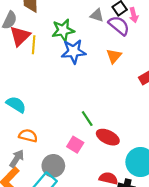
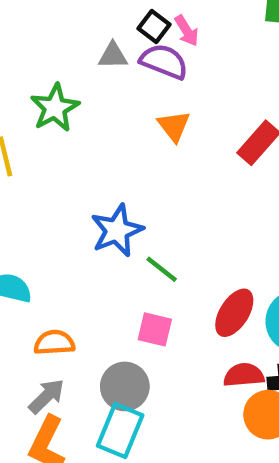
blue star: (74, 51) -> (117, 230), moved
red ellipse: (108, 137) -> (234, 313), moved, turned -65
gray arrow: (17, 159) -> (47, 396), turned 30

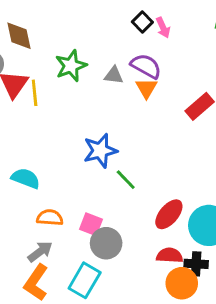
gray triangle: (113, 56) -> (114, 75), moved
purple semicircle: (164, 61) -> (146, 66), moved
pink square: (155, 329) -> (91, 224), moved
gray circle: (125, 386) -> (106, 243), moved

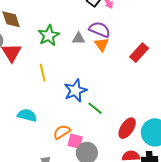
yellow line: (35, 93) -> (43, 73), moved
orange semicircle: (50, 218) -> (62, 132), moved, turned -30

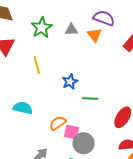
purple semicircle: (100, 30) -> (104, 18), moved
blue star: (75, 91) -> (70, 82), size x0.7
green line: (95, 108) -> (90, 99), turned -35

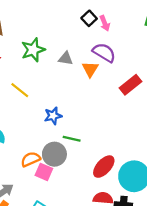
yellow line: (37, 65) -> (20, 90), turned -48
gray circle: (84, 143) -> (54, 154), moved

